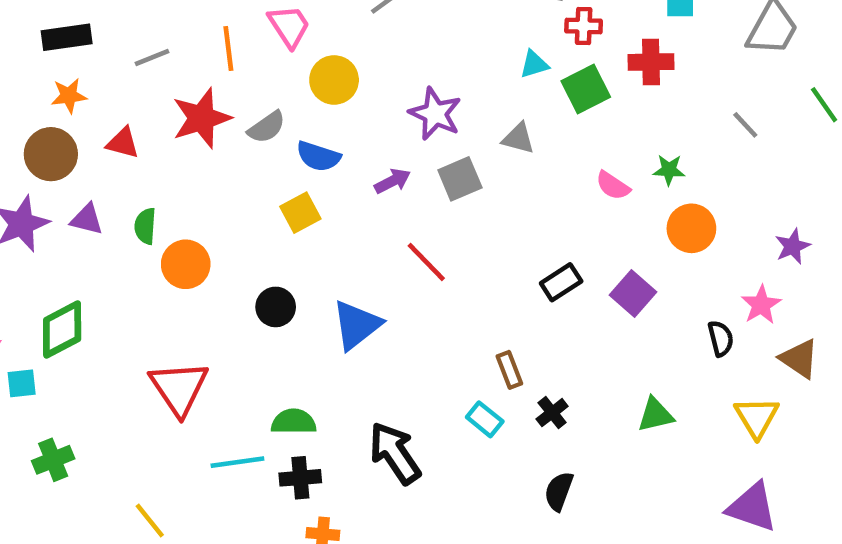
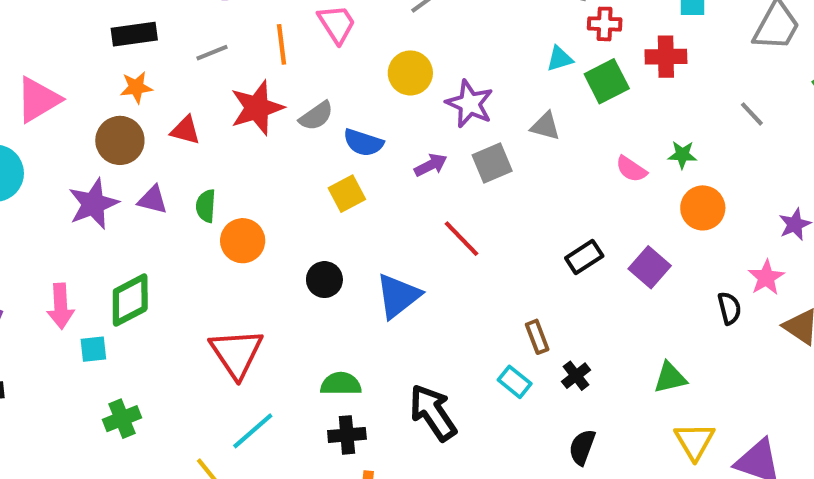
yellow circle: (334, 80) -> (410, 73), moved
yellow triangle: (757, 417) -> (695, 441), moved
cyan line: (237, 462) -> (253, 431), moved, turned -33

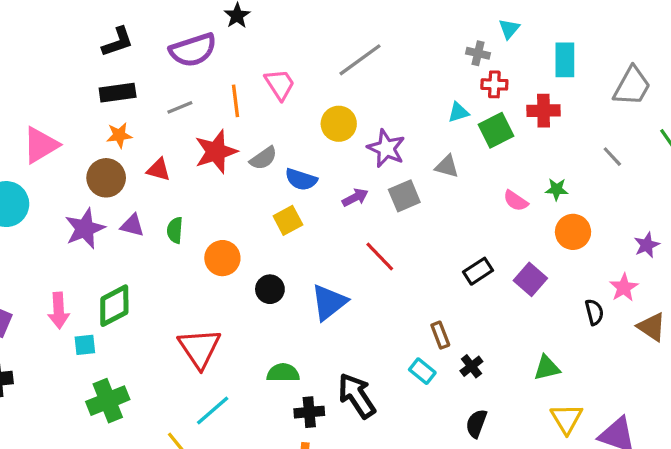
orange circle: (243, 241) -> (222, 258), moved
green cross: (122, 419) -> (108, 401), size x1.4
black cross: (347, 435) -> (309, 412), moved

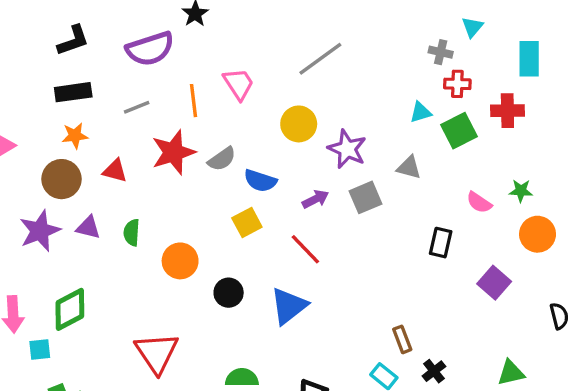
red line: (380, 256) -> (305, 249), moved
black rectangle: (478, 271) -> (441, 243), moved, turned -44

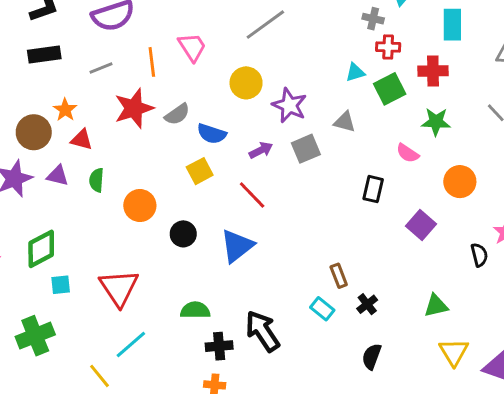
orange star: (75, 136) -> (65, 110), moved, turned -30
red triangle: (115, 171) -> (82, 140), moved
green star: (521, 191) -> (436, 122), moved, size x1.4
cyan square: (40, 349) -> (61, 285), moved

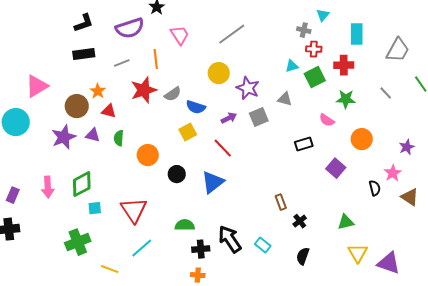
pink trapezoid: (192, 47) -> (180, 35), moved
black rectangle: (373, 189) -> (304, 144), turned 60
cyan rectangle: (322, 309) -> (263, 245), moved
yellow line: (99, 376) -> (110, 269), moved, turned -30

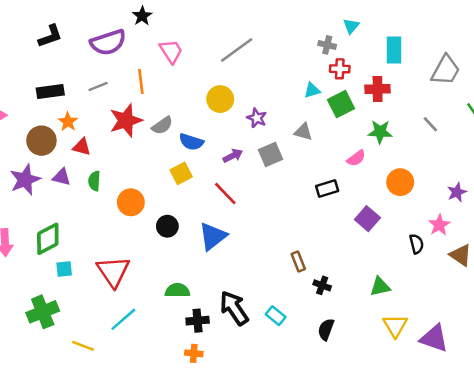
black rectangle: (84, 54) -> (50, 92), moved
purple star: (248, 88) -> (257, 118), size x0.7
pink semicircle: (327, 120) -> (356, 158), turned -70
black cross: (300, 221) -> (322, 285), turned -32

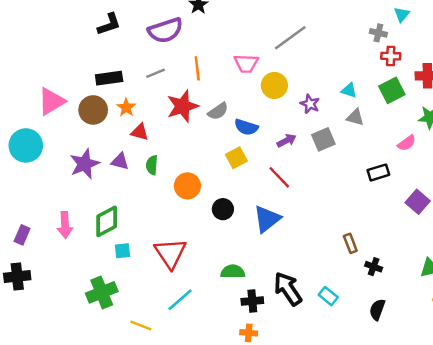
pink trapezoid: (171, 51) -> (246, 63), moved, turned 125
cyan triangle: (312, 90) -> (349, 90), moved, turned 35
brown circle: (41, 141) -> (93, 110), moved

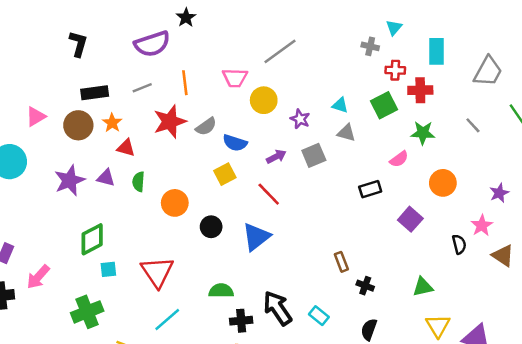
black L-shape: (109, 24) -> (78, 44), moved, turned -55
red cross: (391, 56) -> (395, 70), moved
pink triangle: (51, 101) -> (36, 117), size x0.7
pink arrow: (65, 225) -> (38, 277), moved, turned 45

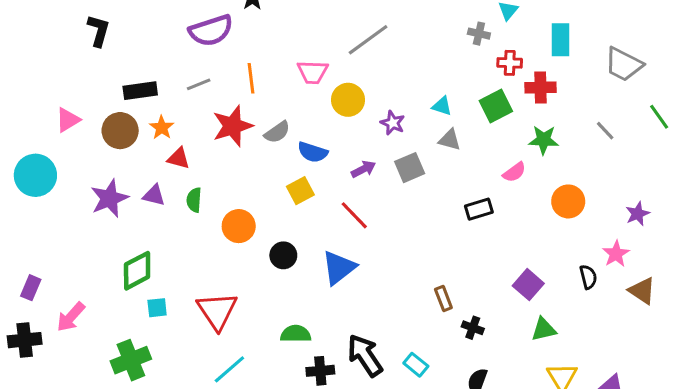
black L-shape: (78, 44) -> (99, 31), moved
gray trapezoid: (488, 71) -> (624, 64), turned 88
purple square: (410, 219) -> (528, 285), moved

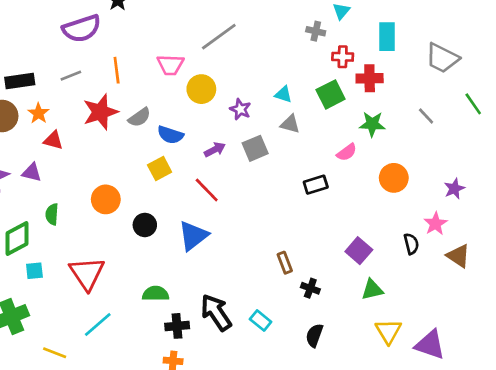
green semicircle: (194, 200) -> (52, 214), moved

